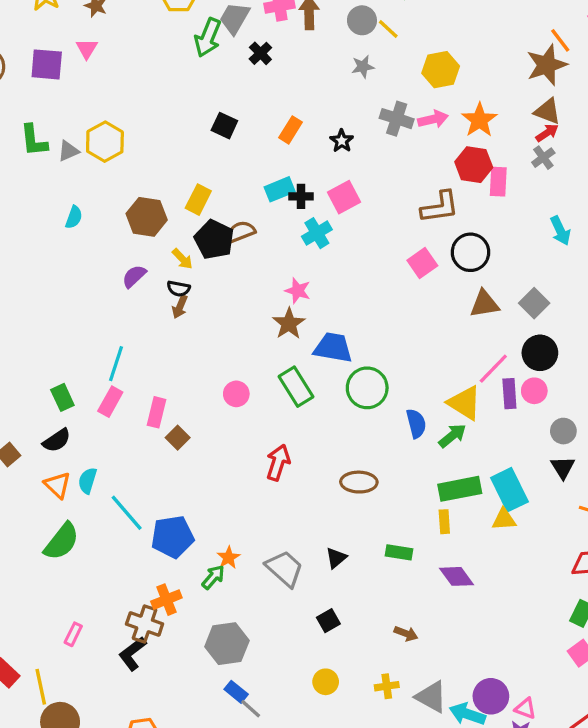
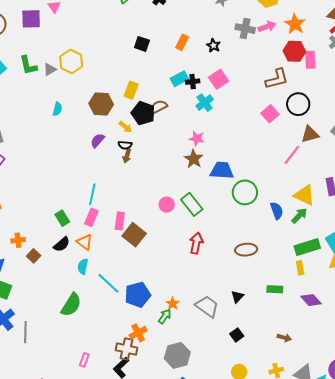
pink line: (493, 369) -> (292, 155), moved
green rectangle: (296, 387) -> (192, 204), moved
brown square: (178, 438) -> (134, 235), size x1.6
orange triangle: (58, 485) -> (85, 242), moved

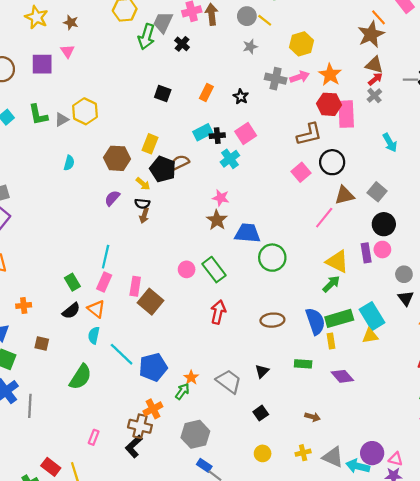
pink rectangle: (310, 60) -> (346, 114), size x1.4
blue semicircle: (277, 211) -> (315, 321), moved, size x1.4
brown square: (34, 256) -> (42, 344), moved, turned -32

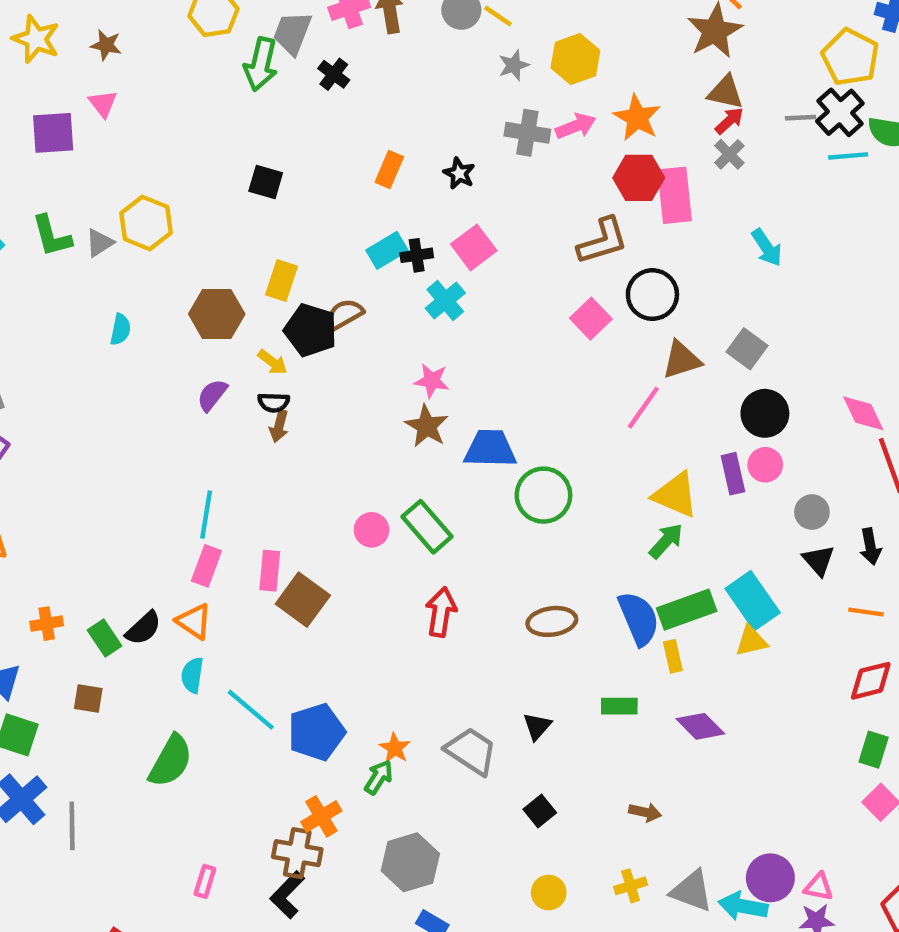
gray star: (250, 47) -> (514, 65), moved
black square: (163, 94) -> (266, 182), moved
green rectangle: (72, 282) -> (105, 638), moved

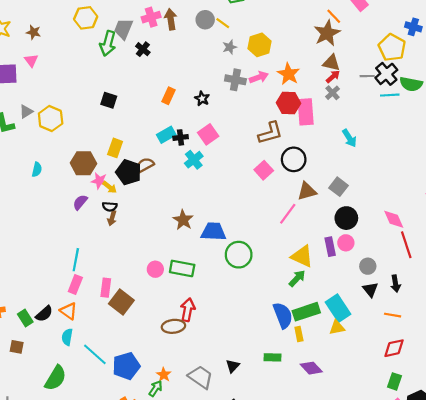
gray triangle: (100, 243) -> (26, 112), moved
pink star: (432, 381) -> (99, 181), moved
green rectangle: (427, 527) -> (182, 268), turned -40
brown ellipse: (552, 621) -> (173, 326), moved

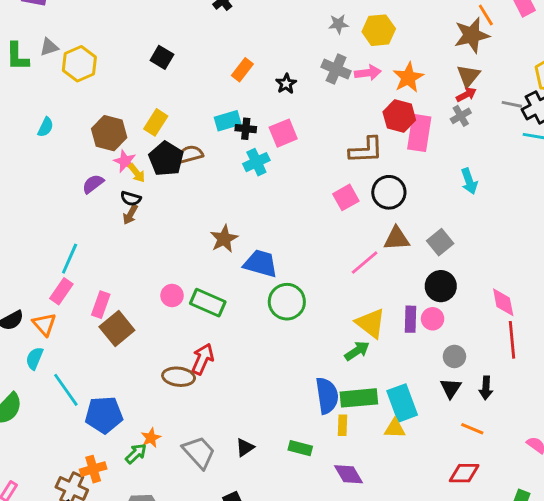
brown triangle: (331, 63) -> (468, 76), turned 42

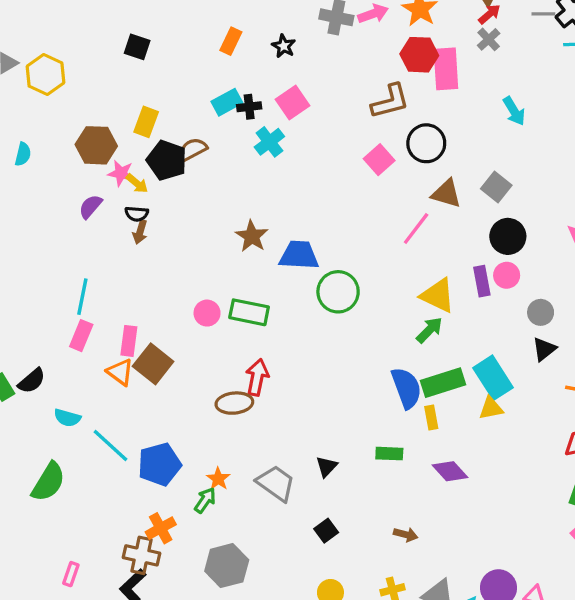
brown triangle: (397, 239) -> (446, 194), turned 32
orange triangle: (44, 324) -> (120, 372), moved
cyan semicircle: (34, 358) -> (67, 418), turned -85
black triangle: (451, 388) -> (544, 349), turned 30

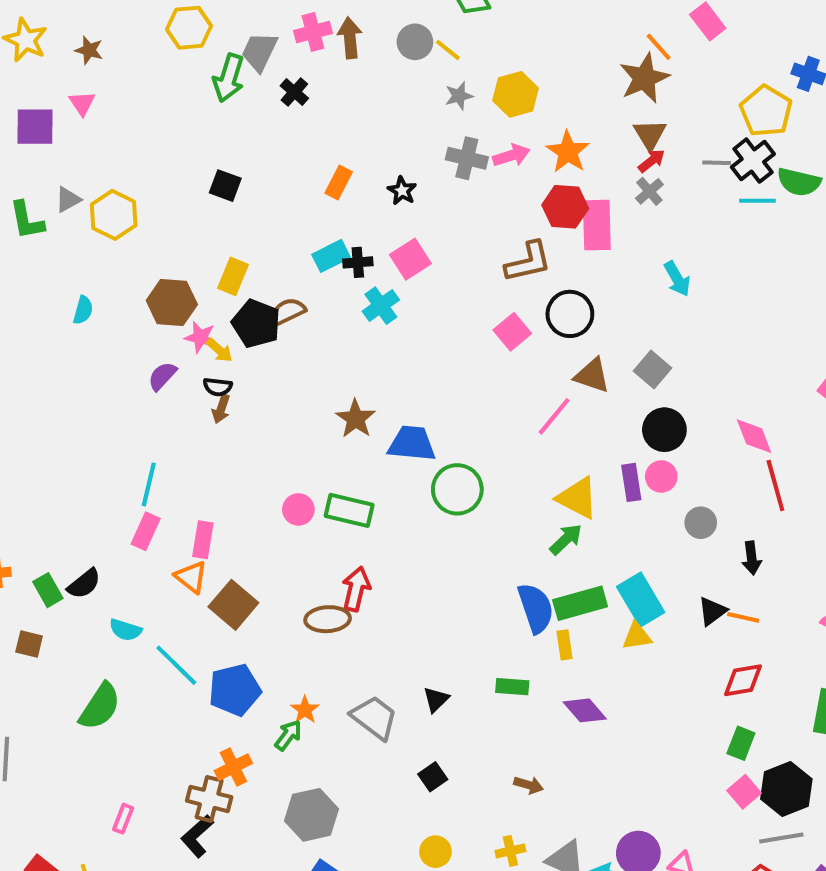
black triangle: (544, 349) -> (712, 611), moved
brown square: (153, 364) -> (233, 605), moved

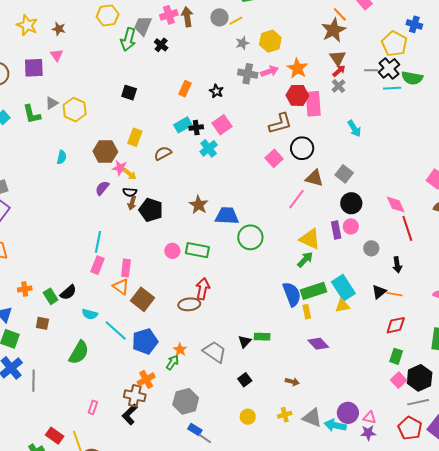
yellow line: (448, 50) -> (236, 21), turned -64
black pentagon: (256, 324) -> (151, 210), moved
green rectangle: (512, 687) -> (262, 337), moved

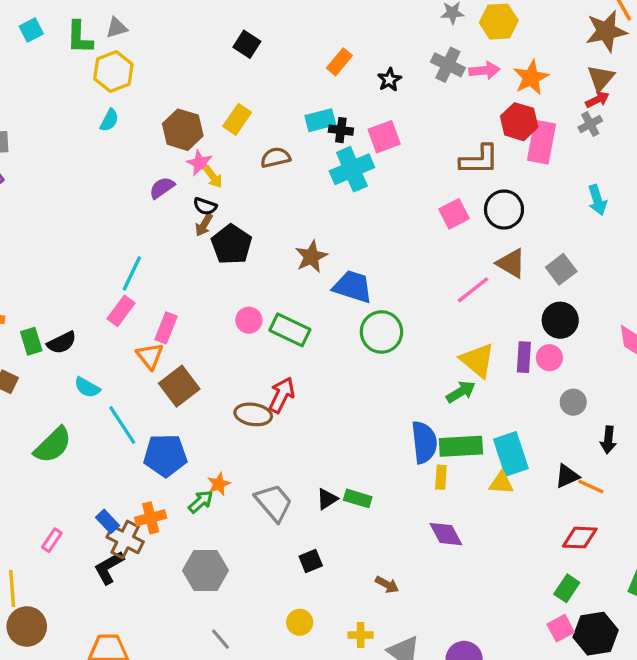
yellow hexagon: (75, 110) -> (113, 71), moved
cyan cross: (209, 148) -> (352, 169), size x1.4
blue rectangle: (195, 429) -> (107, 521), moved

